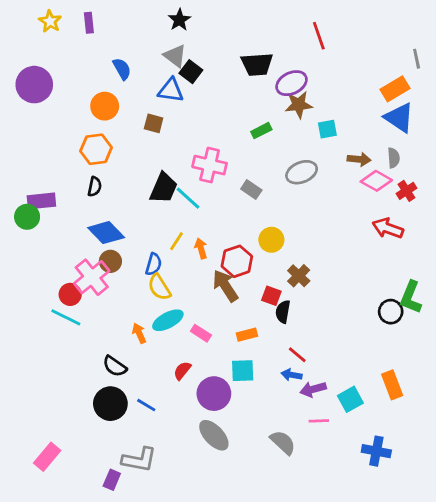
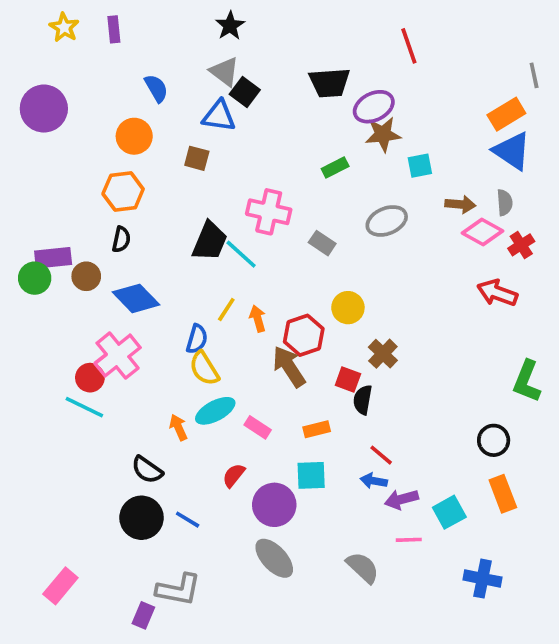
brown circle: (110, 261) -> (86, 276), moved
black circle: (391, 312) -> (494, 440), moved

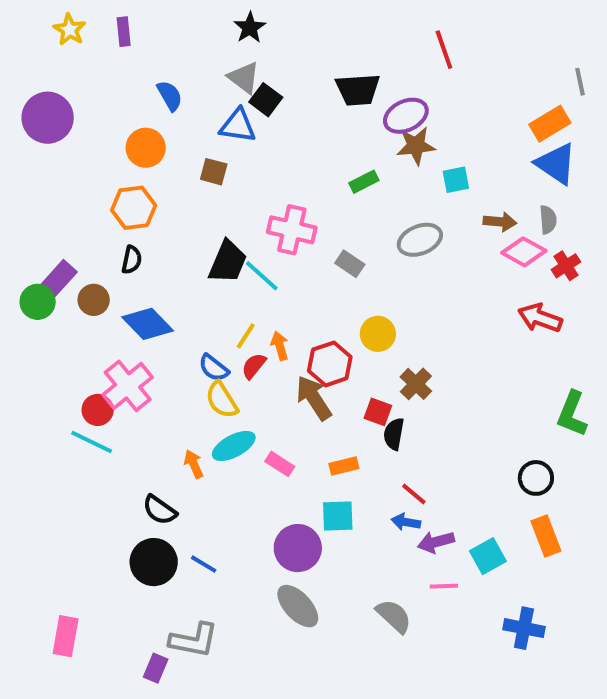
purple rectangle: (53, 258) -> (58, 280), turned -42
blue semicircle: (197, 339) -> (214, 368), turned 112
red semicircle: (234, 475) -> (254, 366), moved
pink rectangle: (60, 586) -> (66, 636), turned -30

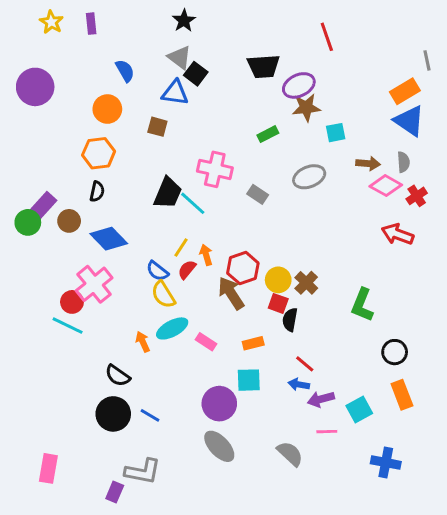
yellow circle: (378, 334) -> (278, 280), moved
green L-shape: (572, 414) -> (362, 305), moved

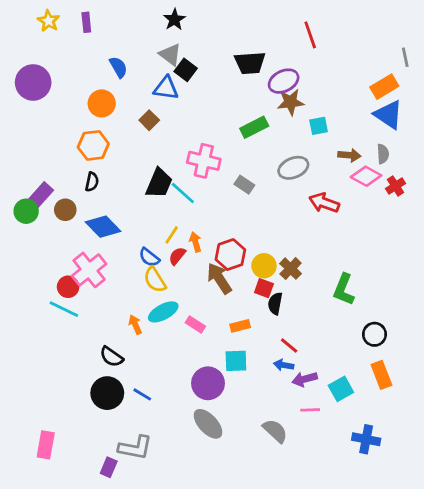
brown square: (157, 127) -> (149, 120), turned 30
green rectangle: (268, 134) -> (254, 127), size x1.4
red arrow: (398, 234) -> (324, 203), moved

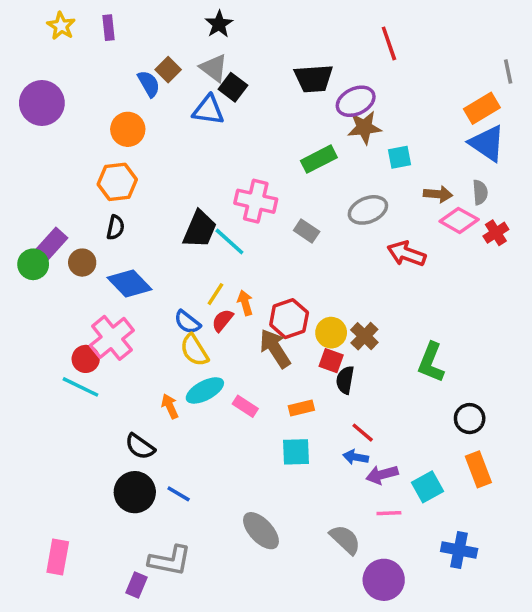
brown square: (149, 120) -> (168, 70), moved
purple circle: (208, 383) -> (384, 580), moved

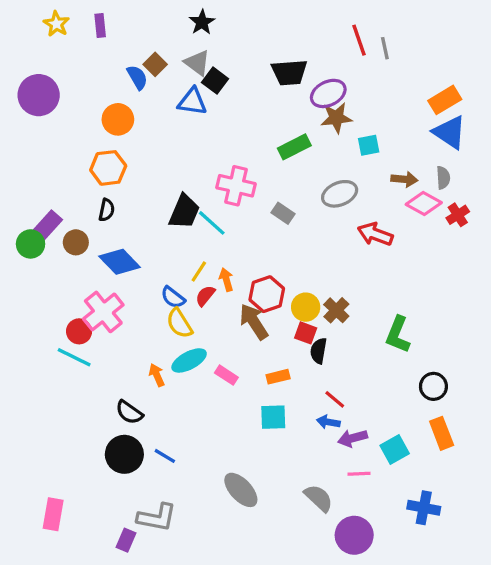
gray line: (508, 71) -> (385, 48), moved

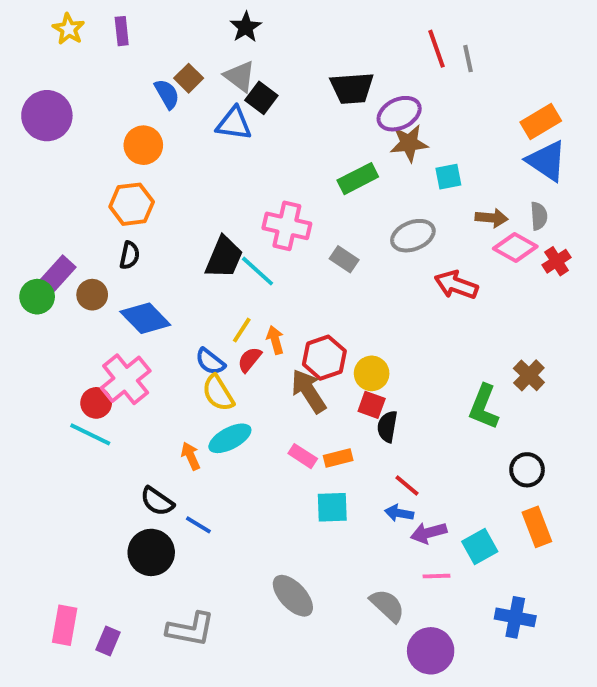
brown cross: (336, 310) -> (529, 375), moved
pink rectangle: (226, 375) -> (303, 456), moved
blue line: (165, 456) -> (198, 525), moved
purple rectangle: (126, 540) -> (108, 641), moved

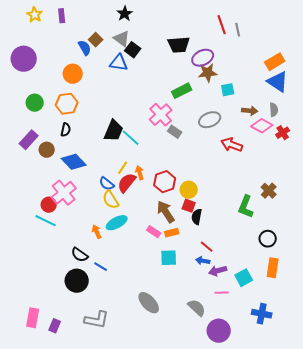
pink cross: (287, 226) -> (161, 115), moved, turned 35
green circle: (37, 297) -> (35, 103), moved
red semicircle: (250, 360) -> (127, 183), size x1.5
brown arrow: (309, 391) -> (166, 212), moved
orange rectangle: (537, 527) -> (273, 268), turned 30

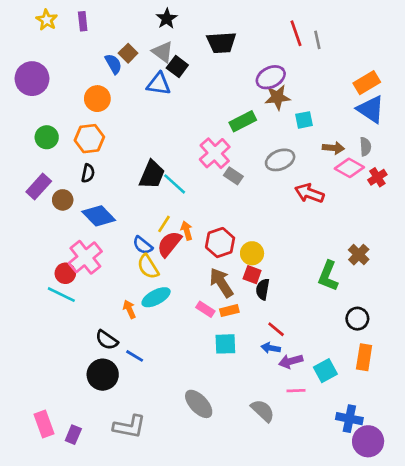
black trapezoid: (179, 45) -> (221, 43), moved
pink rectangle: (33, 318) -> (44, 424), turned -30
purple circle: (219, 331) -> (368, 441), moved

